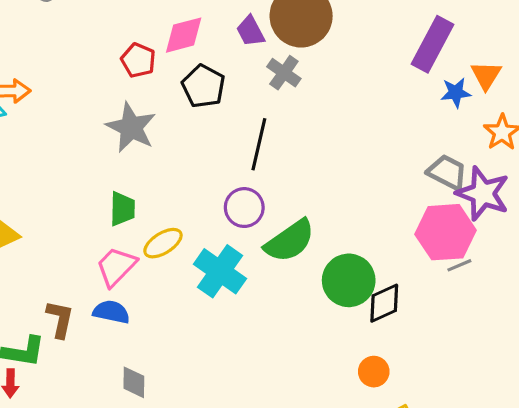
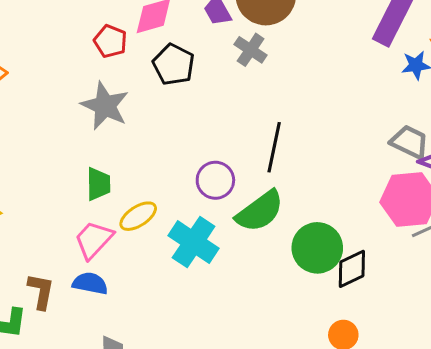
black line: (259, 144) -> (274, 147), moved

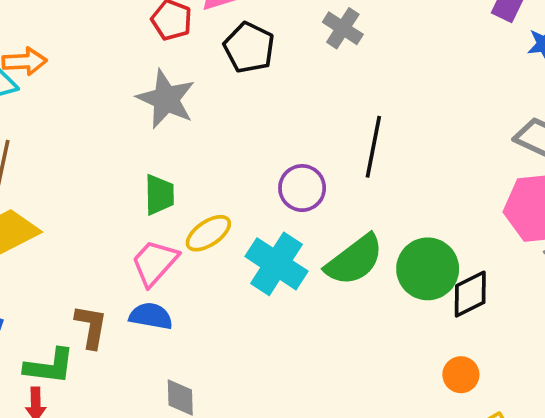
green semicircle: (260, 211) -> (354, 260), moved

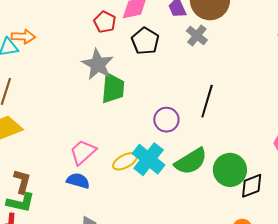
green trapezoid: (159, 195) -> (113, 88), moved, size x1.4
yellow ellipse: (208, 233) -> (125, 161), moved
brown L-shape: (91, 327) -> (22, 181), moved

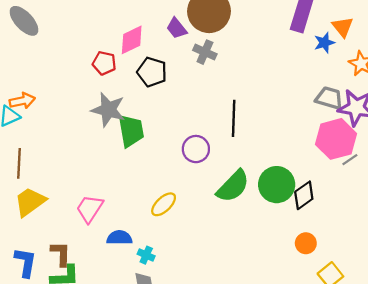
pink trapezoid: (83, 152) -> (90, 209), moved
cyan cross: (149, 159) -> (146, 255), moved, size x0.5

